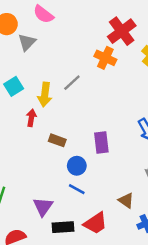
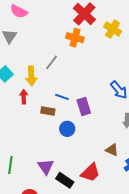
blue line: (77, 189) -> (62, 97), moved
black rectangle: (63, 227) -> (65, 180), turned 48

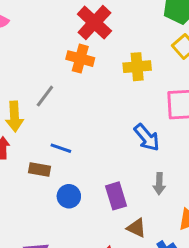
yellow cross: (113, 29) -> (137, 67), moved, turned -36
purple rectangle: (84, 107) -> (116, 196), moved

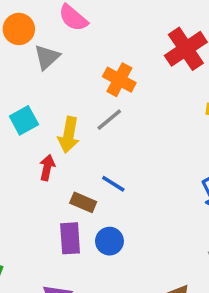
orange cross: (80, 59) -> (119, 80), moved
purple rectangle: (116, 196) -> (70, 238), moved

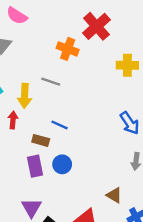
orange cross: (119, 80) -> (68, 49), moved
gray line: (109, 120) -> (51, 82), turned 66

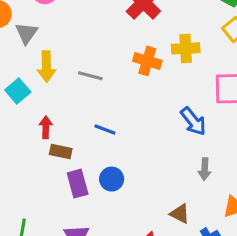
orange cross: (68, 49) -> (147, 61), moved
yellow arrow: (25, 96) -> (46, 67), moved
brown rectangle: (41, 140) -> (61, 152), moved

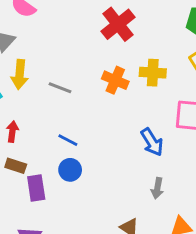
brown rectangle: (61, 152) -> (16, 166), moved
blue circle: (112, 179) -> (70, 170), moved

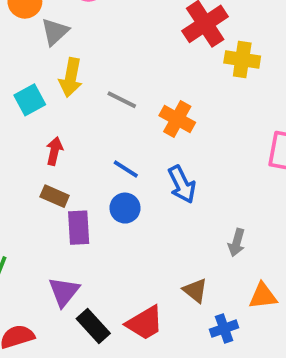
yellow cross: (153, 73) -> (242, 59), moved
orange cross: (115, 80) -> (177, 119), moved
blue arrow: (152, 142) -> (182, 184), moved

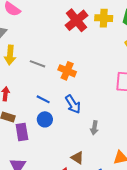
yellow cross: (242, 59) -> (104, 18), moved
gray arrow: (237, 243) -> (94, 128), moved
brown triangle: (195, 290) -> (77, 158), moved

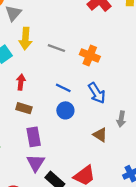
purple rectangle: (22, 132) -> (34, 137), moved
brown triangle: (77, 158) -> (100, 135), moved

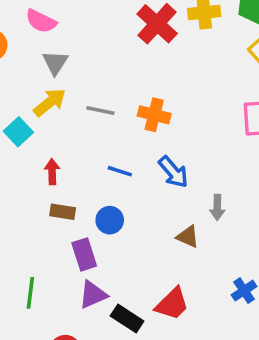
gray triangle: (13, 13) -> (55, 63), moved
yellow arrow: (25, 39) -> (50, 102), turned -125
blue circle: (65, 110) -> (110, 220), moved
purple triangle: (36, 163) -> (93, 295), turned 42

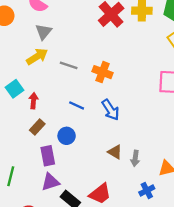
cyan square: (18, 132) -> (15, 89), moved
gray arrow: (217, 207) -> (135, 158), moved
brown rectangle: (63, 212) -> (37, 127), turned -63

